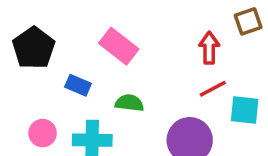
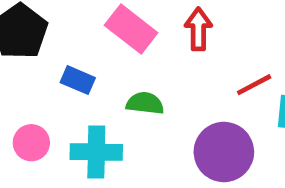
red arrow: (209, 48) -> (198, 29), moved

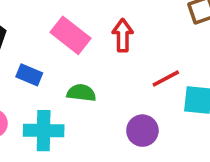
purple circle: (224, 152) -> (142, 131), size x0.7

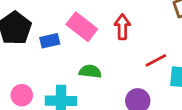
blue rectangle: (29, 75) -> (50, 41), moved, turned -36

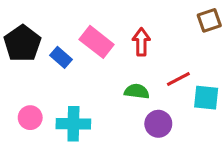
blue rectangle: (50, 41) -> (61, 57), turned 54
green semicircle: (90, 71) -> (137, 91), moved

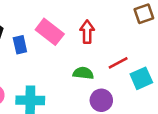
blue rectangle: (61, 57) -> (20, 45), turned 36
cyan square: (206, 98) -> (141, 78), turned -30

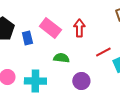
green semicircle: (83, 73) -> (61, 58), moved
purple circle: (101, 100) -> (81, 81), moved

